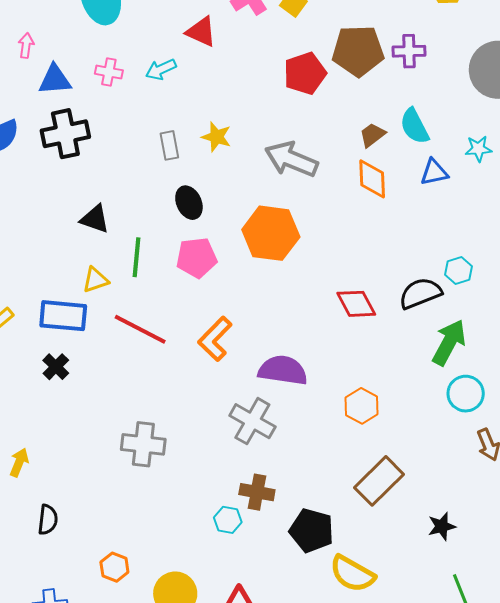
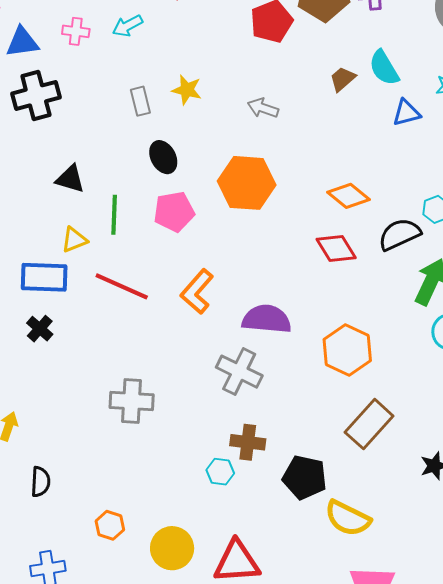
gray arrow: (291, 159) -> (263, 108), size x0.6
orange diamond: (372, 179) -> (348, 196), moved, turned -45
orange hexagon: (362, 406) -> (347, 350), size x1.4

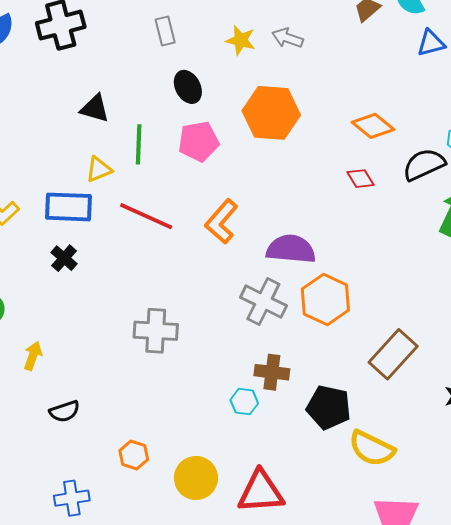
yellow star: (187, 90) -> (241, 40), moved
red diamond: (336, 248) -> (361, 179), size x0.7
orange hexagon: (347, 350) -> (325, 299), moved
black semicircle: (41, 482) -> (65, 411), turned 68

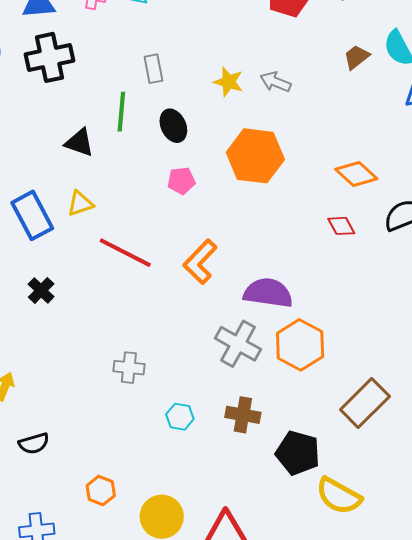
pink pentagon: (199, 141) -> (181, 181), size x0.7
green line: (139, 144) -> (121, 112), moved
blue rectangle: (69, 207) -> (32, 215), moved, turned 57
gray cross: (156, 331) -> (129, 368), size x0.7
cyan hexagon: (244, 402) -> (180, 417), moved

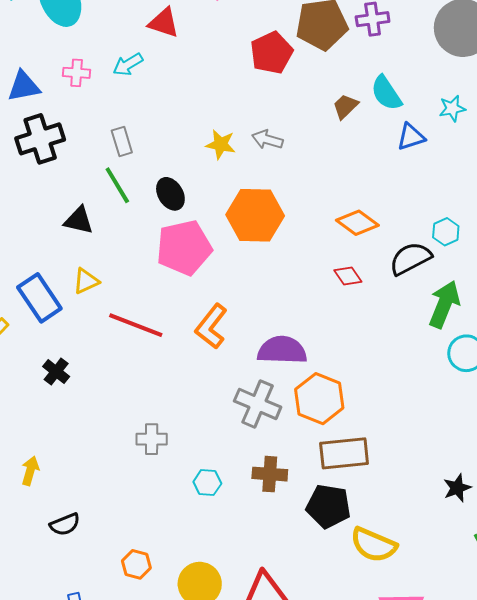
gray rectangle: (153, 69) -> (122, 142), moved
green line: (121, 112) -> (117, 185), turned -30
pink pentagon: (181, 181) -> (184, 248), size x2.0
brown rectangle: (365, 403) -> (344, 453), moved, turned 45

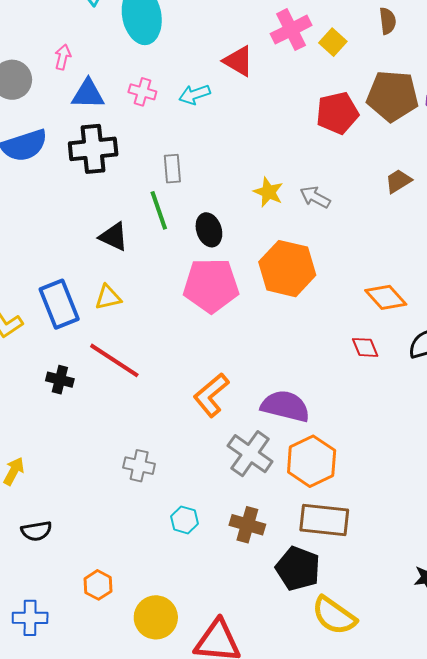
red line: (136, 325) -> (114, 360), moved
orange L-shape: (211, 326) -> (211, 395), moved
black cross: (56, 372) -> (60, 380), turned -36

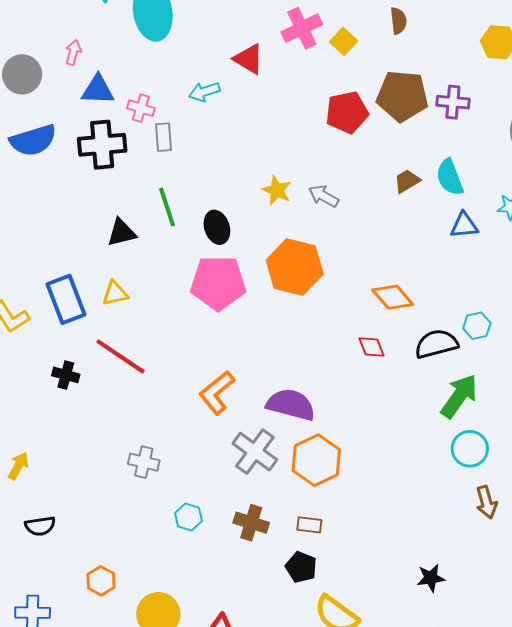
pink cross: (142, 92) -> (141, 108), moved
gray rectangle: (172, 169) -> (164, 137), moved
black triangle: (114, 237) -> (122, 233), turned -40
brown rectangle: (324, 520) -> (309, 525), moved, size x0.5
black pentagon: (298, 568) -> (301, 567), size x0.7

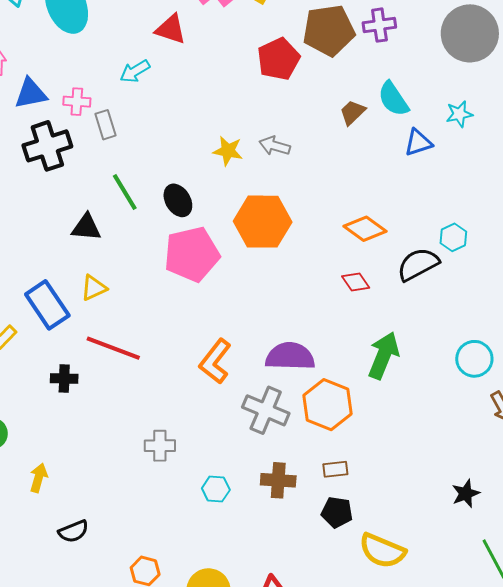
black triangle: (122, 233) -> (86, 227), turned 32
green arrow: (459, 396) -> (384, 355), moved

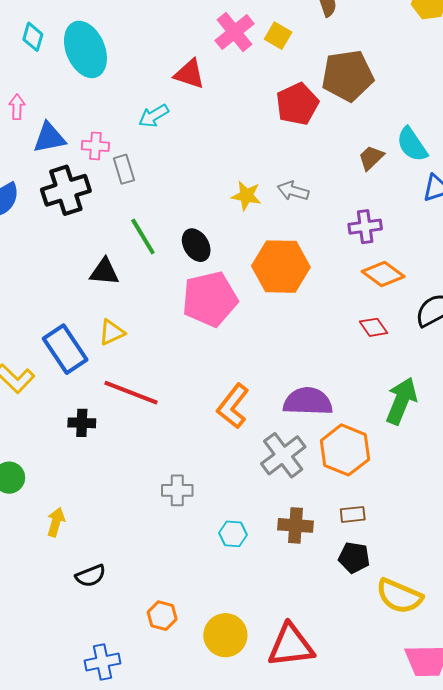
purple cross: (379, 25) -> (365, 227), moved
gray cross: (266, 410) -> (283, 455), turned 30

